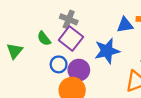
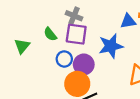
purple square: (71, 38) -> (76, 34), turned -30

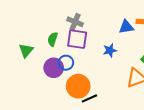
green semicircle: (50, 34) -> (53, 39), turned 56
blue star: (111, 46) -> (110, 50), size x0.6
purple circle: (84, 64) -> (54, 68), moved

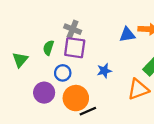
blue star: (110, 50) -> (104, 71), moved
purple circle: (54, 68) -> (44, 93), moved

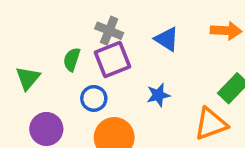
blue triangle: (127, 35) -> (167, 39), moved, turned 42
purple square: (75, 48) -> (112, 59), turned -30
purple circle: (44, 93) -> (46, 129), moved

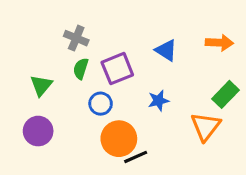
gray cross: (109, 31) -> (76, 38), moved
orange triangle: (211, 124) -> (206, 126), turned -32
purple circle: (46, 129) -> (38, 131), moved

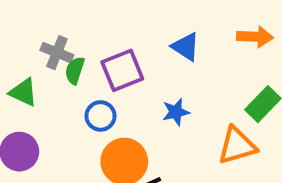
gray cross: (76, 38) -> (57, 53), moved
green triangle: (41, 85) -> (23, 92), turned -45
orange triangle: (206, 126) -> (237, 146), turned 36

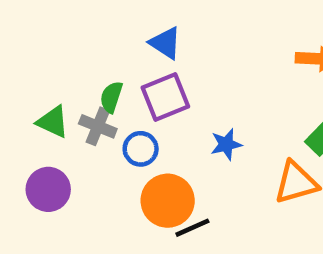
blue triangle: (186, 47) -> (165, 43), moved
gray cross: (57, 53) -> (98, 126), moved

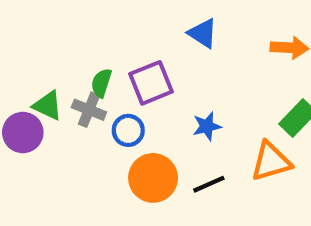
blue triangle: (165, 43) -> (203, 33), moved
purple circle: (48, 189) -> (23, 132), moved
black line: (192, 228) -> (209, 184), moved

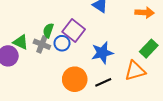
purple square: (151, 83) -> (74, 31), turned -30
blue star: (207, 126) -> (102, 53), size x1.5
blue circle: (128, 130) -> (62, 43), moved

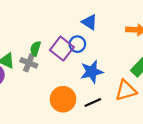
blue circle: (62, 43) -> (77, 44), moved

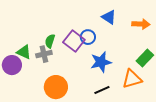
blue triangle: (89, 22) -> (109, 17), moved
gray cross: (29, 63) -> (44, 54), turned -35
orange circle: (63, 99) -> (56, 87), moved

